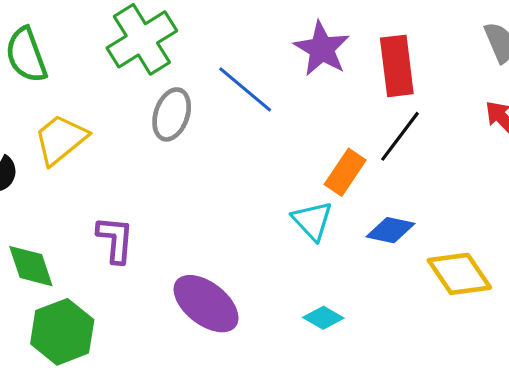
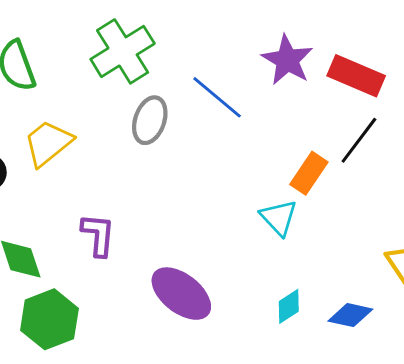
red rectangle: (397, 66) -> (356, 76), turned -60
blue diamond: (391, 230) -> (350, 315), moved
cyan diamond: (323, 318) -> (289, 306), turned -63

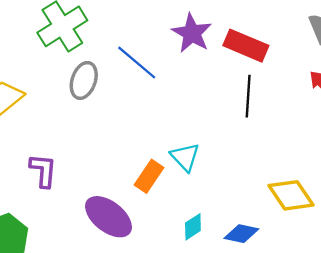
black line: (359, 140) -> (248, 96), turned -33
orange rectangle: (309, 173) -> (149, 176), moved

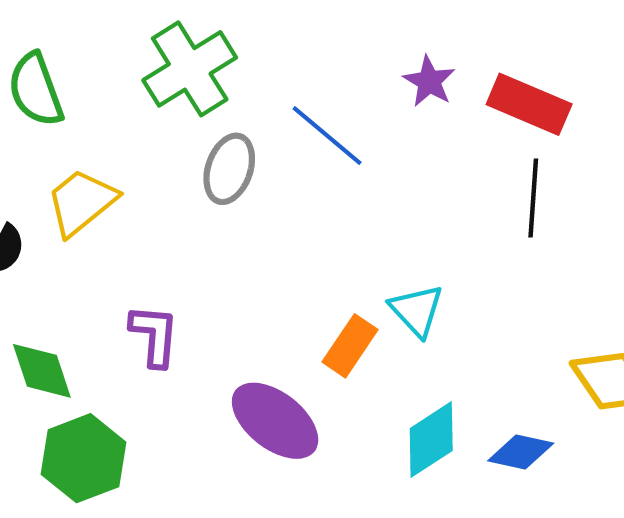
purple star: (192, 33) -> (429, 81), size x0.7
cyan diamond: (193, 227) -> (431, 439), size x1.5

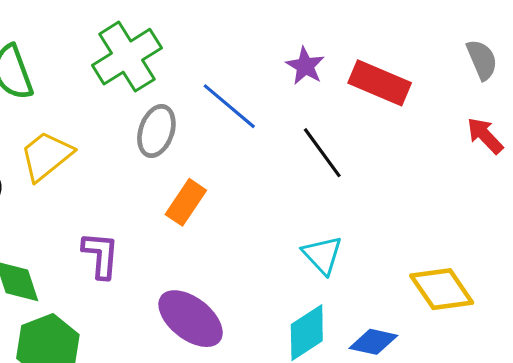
black line: (533, 198) -> (322, 153), moved, turned -40
cyan triangle: (417, 310) -> (322, 255), moved
orange rectangle: (350, 346) -> (186, 202), moved

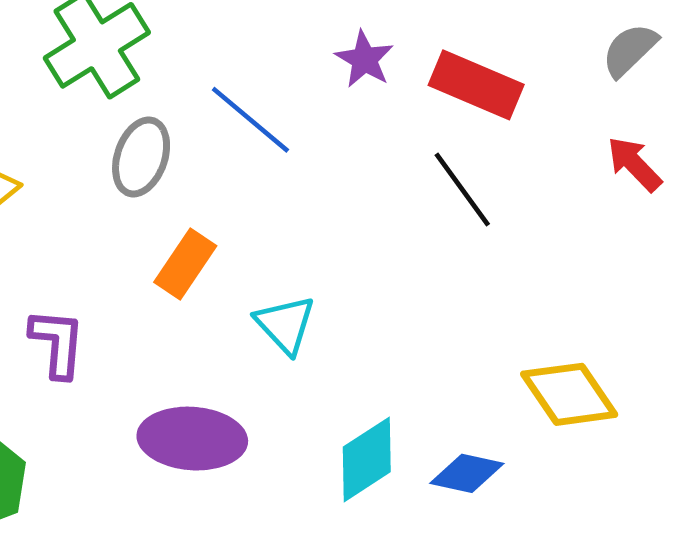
gray semicircle: (482, 60) -> (630, 50), turned -111
black line: (322, 153) -> (462, 190), moved
cyan triangle: (322, 255) -> (285, 325), moved
purple ellipse: (191, 319) -> (192, 439), turned -34

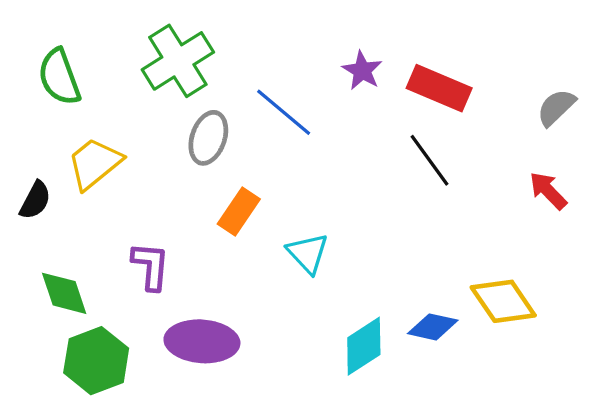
gray semicircle: (630, 50) -> (556, 107), moved
red arrow: (634, 164) -> (548, 191), moved
purple ellipse: (192, 439) -> (202, 341), moved
blue diamond: (467, 473) -> (433, 327), moved

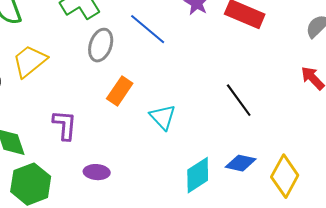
black line: (430, 160) -> (239, 100), moved
yellow diamond: (503, 301) -> (285, 176), moved, turned 63
purple ellipse: (202, 341) -> (97, 172), size x0.6

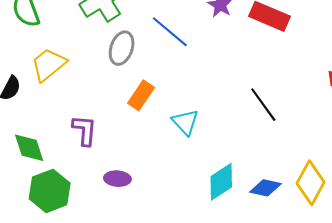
blue diamond: (241, 163) -> (265, 188), moved

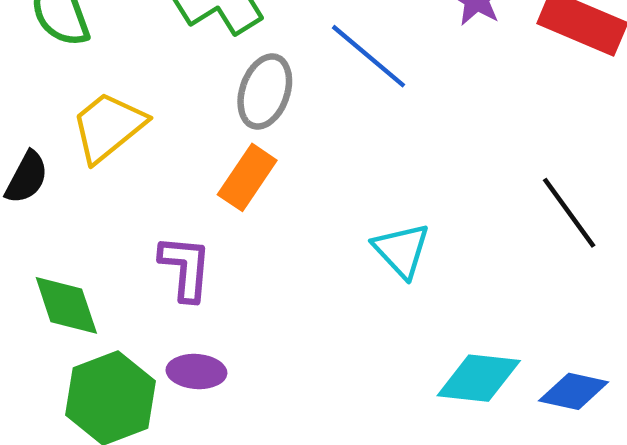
orange rectangle: (141, 95) -> (247, 177), moved
purple ellipse: (117, 179) -> (196, 372), moved
cyan diamond: (221, 182) -> (479, 378), turned 39

